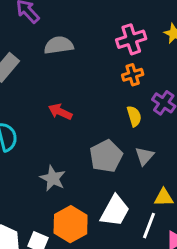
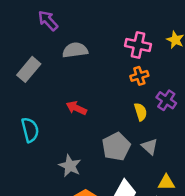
pink cross: (131, 39) -> (138, 45), turned 30
gray triangle: (144, 156) -> (150, 147), turned -30

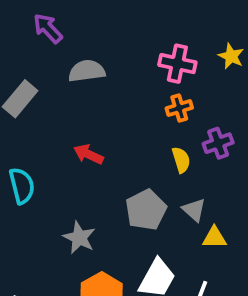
purple cross: (166, 100) -> (218, 143), turned 36
yellow triangle: (166, 183) -> (214, 238), moved

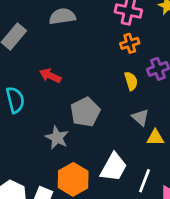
red arrow: (89, 154) -> (50, 76), moved
gray pentagon: (146, 210) -> (85, 112), moved

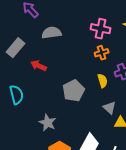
red arrow: (50, 76) -> (39, 66), moved
gray pentagon: (85, 112) -> (74, 91), moved

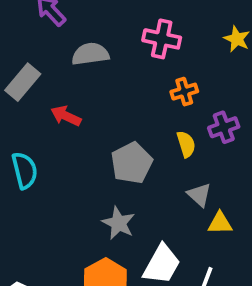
pink cross: (101, 29) -> (162, 39), moved
gray star: (48, 123) -> (119, 223), moved

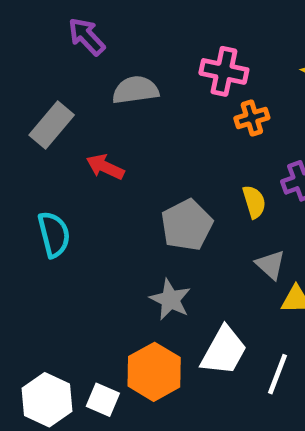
orange cross: (184, 92) -> (252, 118), moved

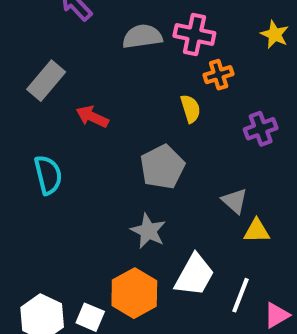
gray semicircle: (135, 90) -> (142, 37), moved
yellow semicircle: (254, 202) -> (190, 109), moved

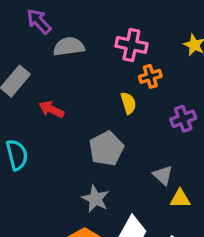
gray semicircle: (142, 37) -> (69, 47), moved

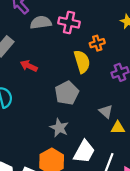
pink cross: (131, 45) -> (69, 22), moved
yellow semicircle: (128, 103) -> (82, 62), size x1.5

